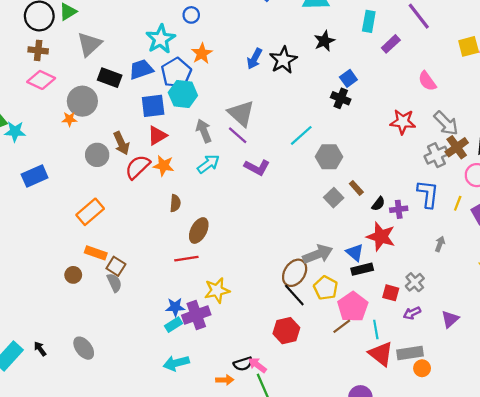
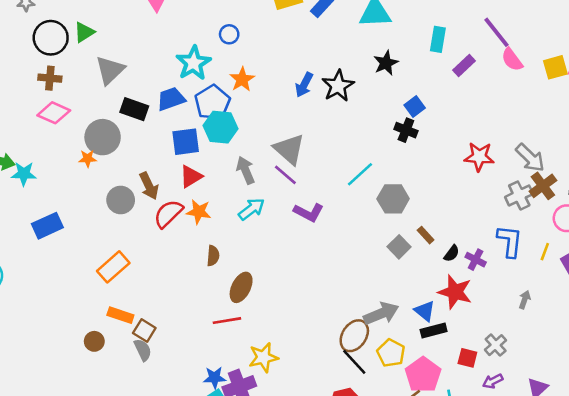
pink semicircle: (427, 81) -> (512, 60), moved
purple cross: (399, 209) -> (476, 260), turned 35

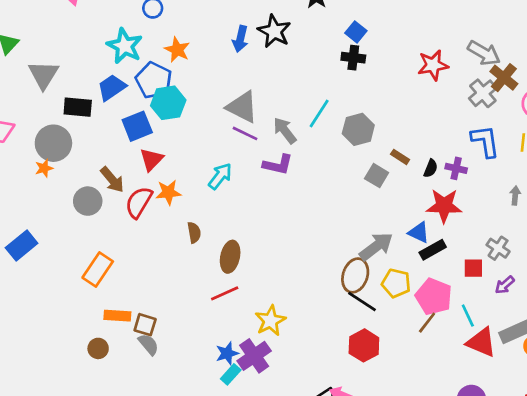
gray arrow: (245, 170) -> (285, 130), moved

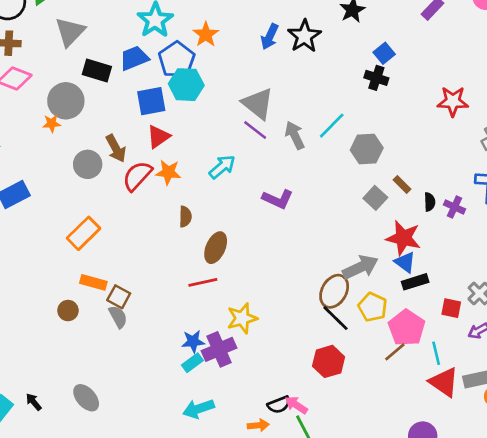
purple L-shape: (278, 165) -> (278, 199), moved
black semicircle: (431, 168) -> (430, 202), turned -36
red star: (444, 206) -> (403, 238), moved

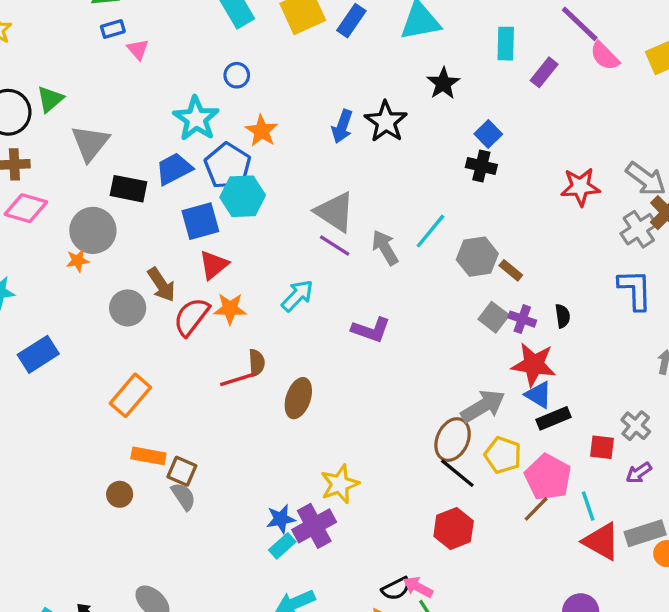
brown rectangle: (402, 184) -> (511, 270), moved
purple cross: (454, 207) -> (522, 319), moved
red line: (203, 282) -> (238, 379), moved

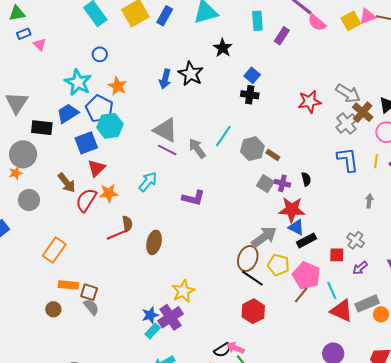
gray circle: (128, 308) -> (29, 200), moved

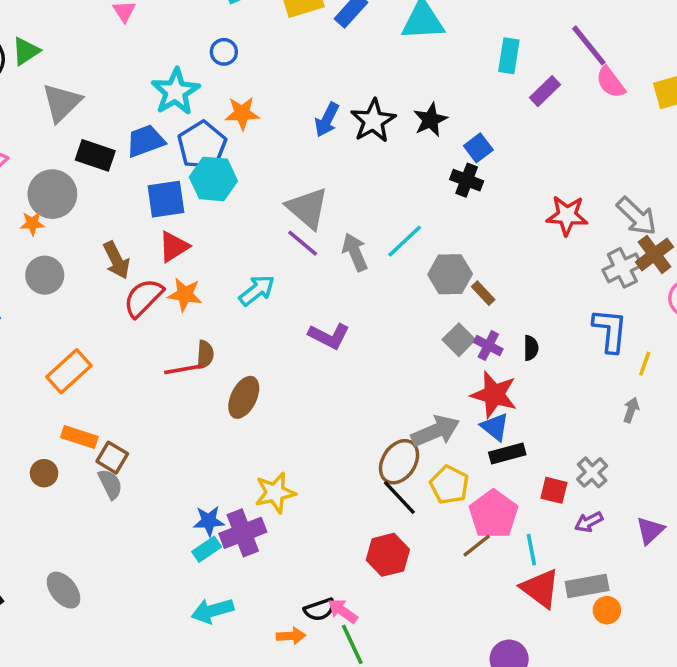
black star: (223, 48) -> (430, 120), moved
orange star: (118, 86) -> (242, 113), turned 30
yellow line: (376, 161) -> (645, 364), moved

